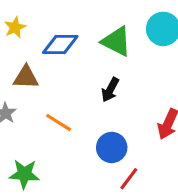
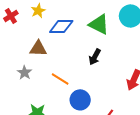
yellow star: (15, 27) -> (38, 11), moved
blue circle: (112, 147) -> (80, 100), moved

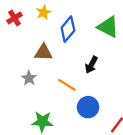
blue diamond: (61, 26) -> (68, 29), turned -50
black arrow: (95, 57) -> (91, 65), moved

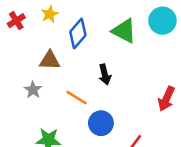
black arrow: (91, 65) -> (105, 74), turned -42

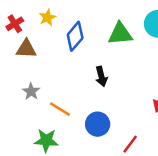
green triangle: (124, 31) -> (120, 34), turned -32
brown triangle: (50, 60) -> (26, 49), moved
orange line: (77, 98) -> (60, 109), moved

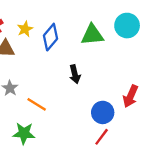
yellow star: (47, 18) -> (25, 29), moved
blue circle: (98, 124) -> (103, 112), moved

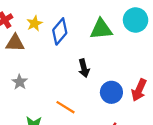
orange line: (37, 104) -> (66, 107), moved
blue circle: (103, 112) -> (111, 92), moved

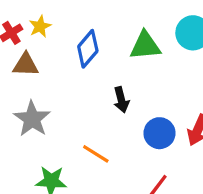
yellow star: (35, 23) -> (40, 26), moved
gray star: (20, 82) -> (32, 119), size x1.6

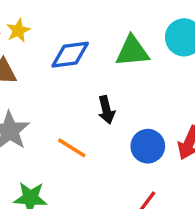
blue diamond: (88, 49) -> (70, 55), turned 42
orange line: (96, 154) -> (72, 148), moved

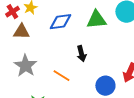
blue circle: (148, 146) -> (105, 86), moved

